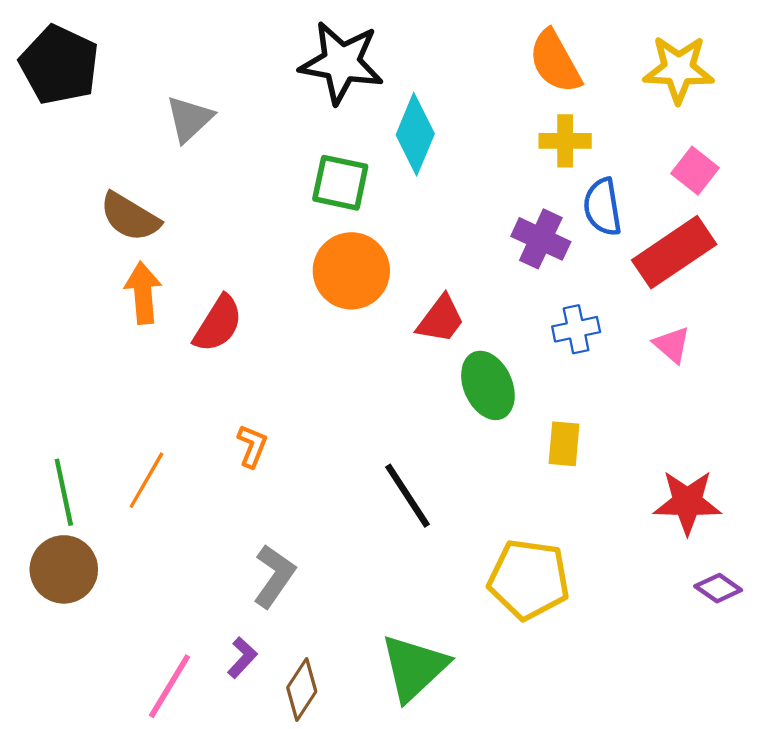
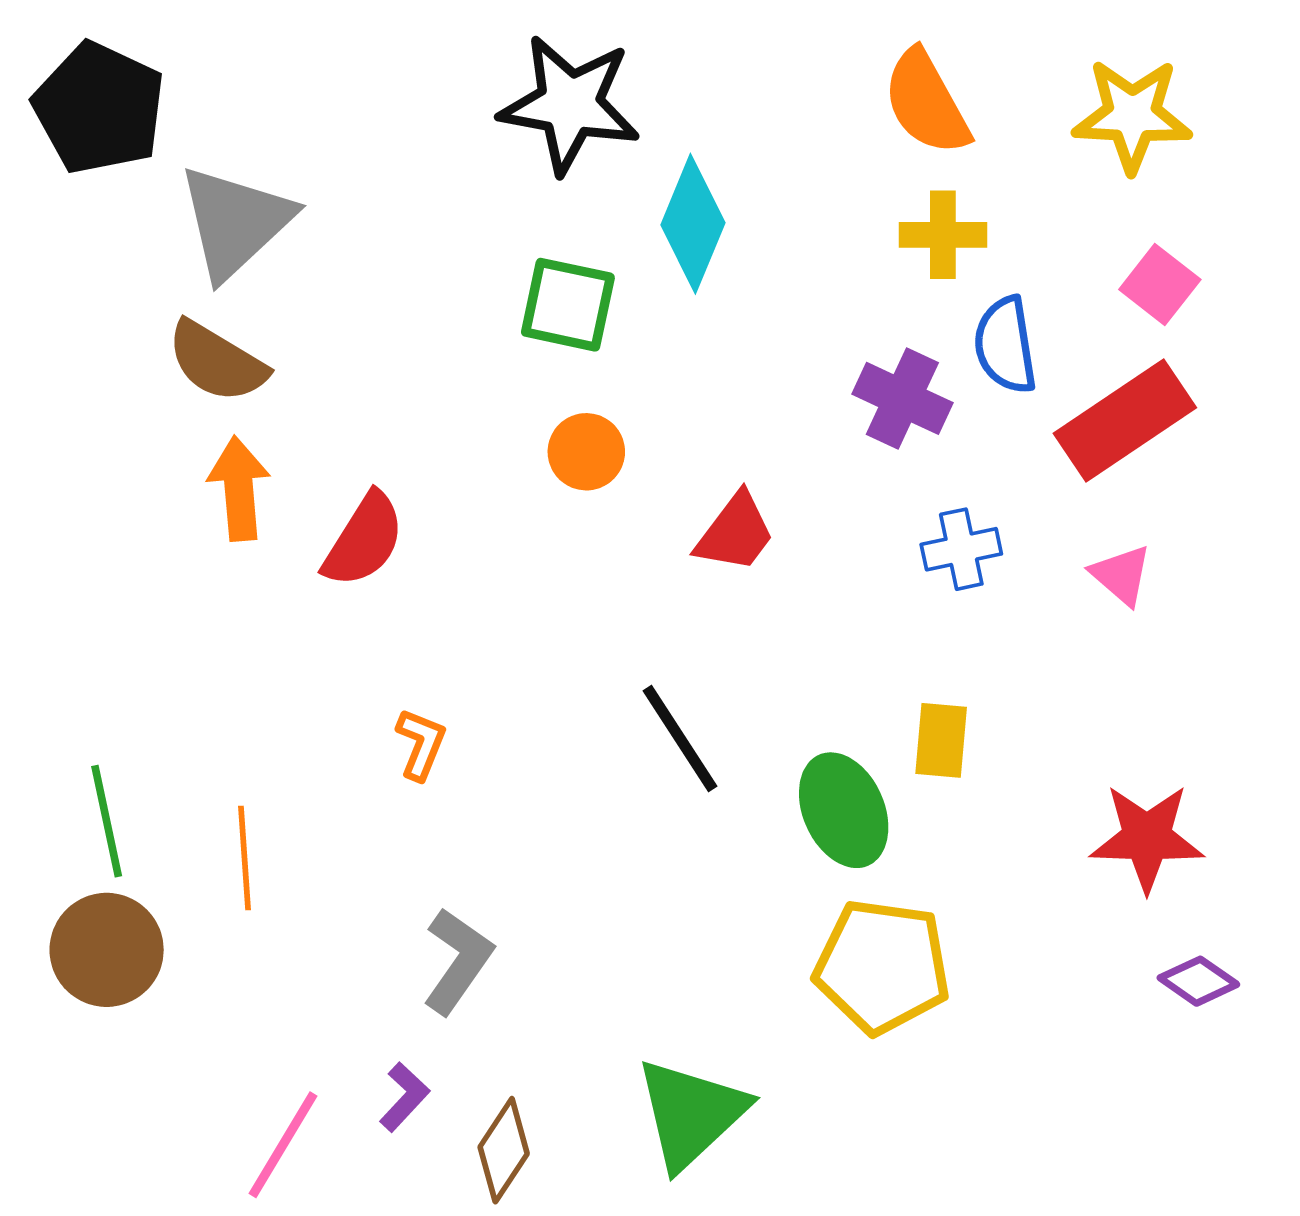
gray triangle: (189, 119) -> (235, 222), moved, size x1.5
orange circle: (351, 271) -> (586, 452), size x0.6
green ellipse: (488, 385) -> (844, 810), moved
orange line: (146, 480) -> (244, 858), moved, turned -34
black line: (408, 496) -> (680, 739), moved

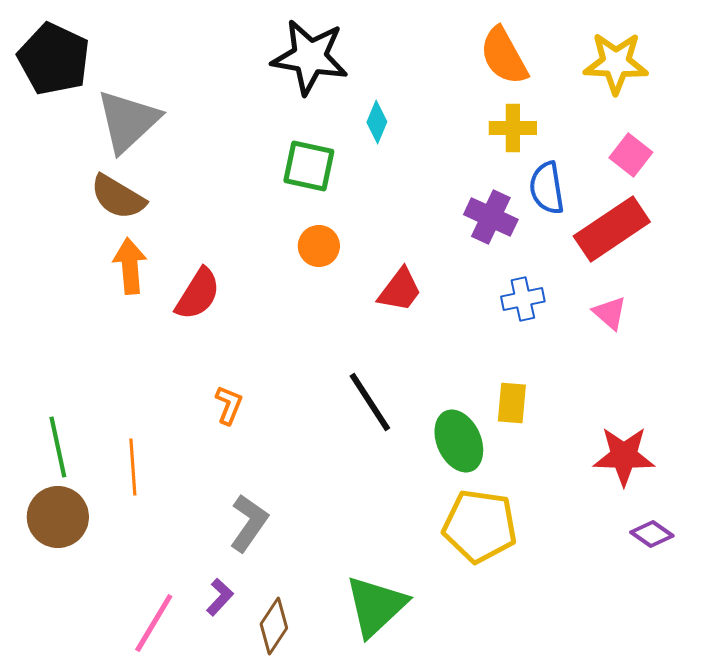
cyan diamond: (693, 224) -> (377, 122), size x0.6

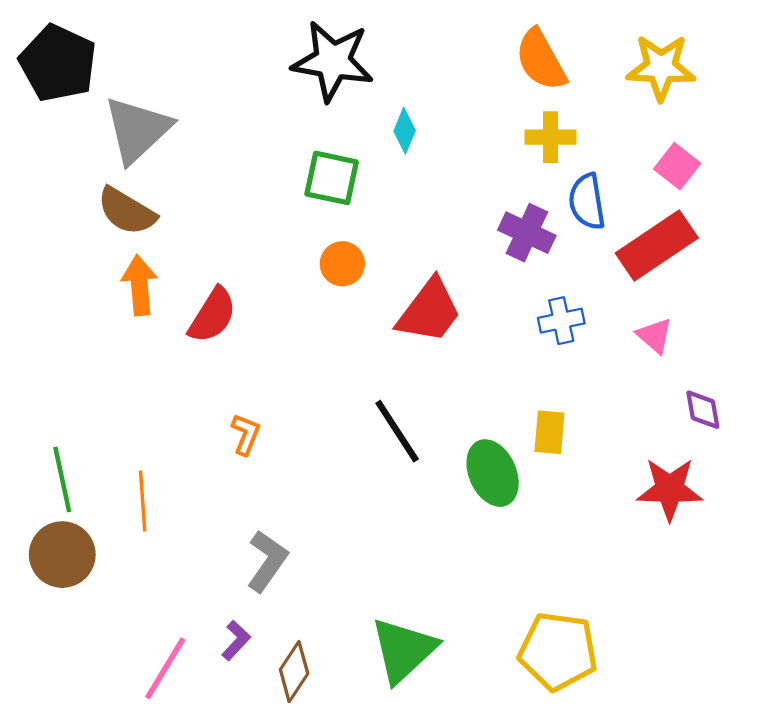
red trapezoid: (400, 290) -> (429, 311), size x1.4
yellow pentagon: (480, 526) -> (558, 651), moved
purple diamond: (652, 534) -> (703, 410), moved, turned 45

